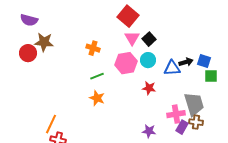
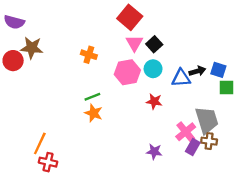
green line: (97, 76) -> (92, 97), moved
pink cross: (176, 114) -> (186, 132), turned -30

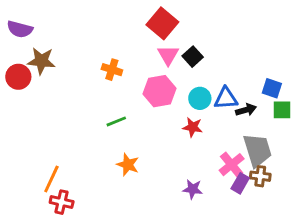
cyan circle: (153, 69) -> (200, 98), moved
black arrow: (197, 71) -> (246, 110), moved
orange star: (94, 113) -> (128, 165), moved

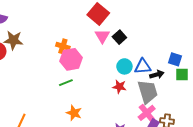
pink hexagon: (159, 91) -> (71, 59), moved
gray trapezoid: (257, 150) -> (148, 92), moved

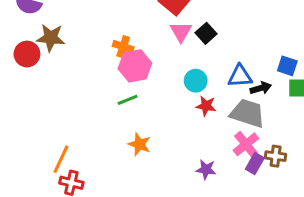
cyan circle: (124, 66) -> (196, 81), moved
gray trapezoid: (148, 92) -> (247, 113), turned -55

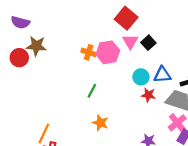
pink hexagon: (135, 66) -> (108, 52), moved
blue triangle: (240, 76) -> (162, 75), moved
green line: (128, 100) -> (92, 91), turned -40

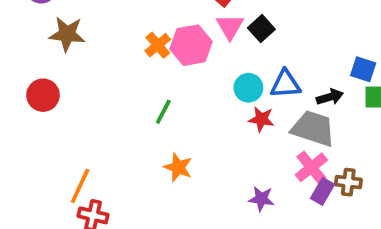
orange cross: (89, 52) -> (158, 45), turned 32
red circle: (19, 58) -> (43, 95), moved

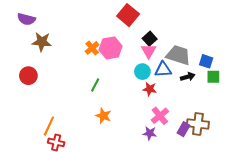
pink triangle: (230, 27) -> (149, 51), moved
gray trapezoid: (313, 128) -> (178, 55), moved
pink cross: (311, 167) -> (160, 116), moved
brown cross: (348, 182) -> (198, 124), size x1.5

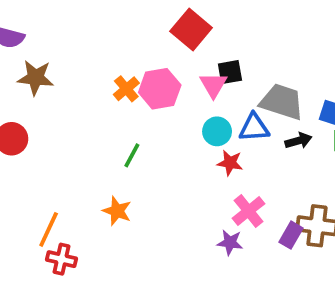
black square: (150, 39) -> (230, 72), turned 32
pink triangle: (149, 51) -> (213, 85), moved
orange star: (103, 116) -> (117, 211), moved

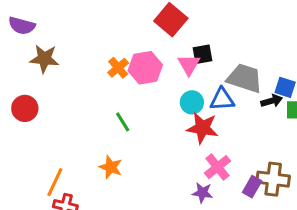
black arrow: (298, 141) -> (272, 101), moved
green line: (132, 155) -> (123, 122), turned -60
red star: (230, 163) -> (202, 128), size x1.5

